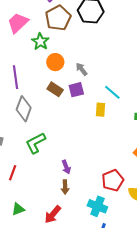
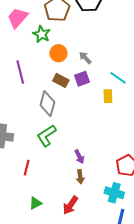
gray diamond: (24, 109) -> (47, 104), moved

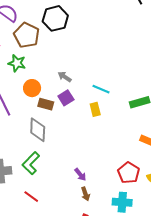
orange circle: (58, 53) -> (32, 88), moved
green L-shape: (47, 136) -> (31, 163), moved
red line: (27, 168) -> (31, 197), turned -56

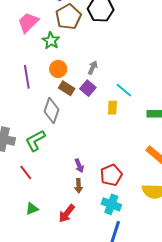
gray arrow: (65, 77) -> (93, 68), turned 64
purple square: (66, 98) -> (88, 88), turned -35
red pentagon: (129, 173) -> (111, 175), moved

